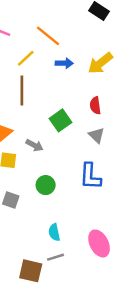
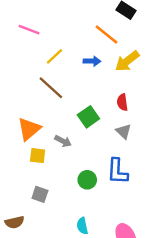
orange line: (48, 36) -> (107, 34), moved
brown line: (22, 91) -> (51, 88), turned -48
green circle: (46, 185) -> (87, 180), moved

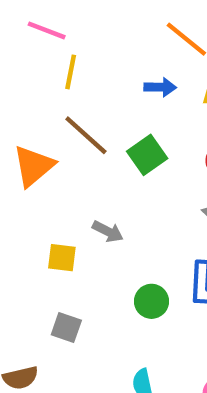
yellow line: (54, 56) -> (71, 72), moved, turned -36
green square: (88, 117) -> (147, 155), moved
orange triangle: (29, 129) -> (34, 166), moved

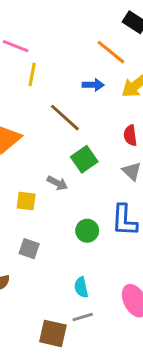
brown line: (86, 135) -> (65, 118), moved
green square: (147, 155) -> (84, 159), moved

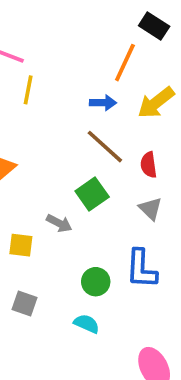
orange line: (111, 52) -> (125, 63), turned 76
brown line: (65, 118) -> (105, 147), moved
cyan semicircle: (81, 287) -> (87, 324), moved, turned 126

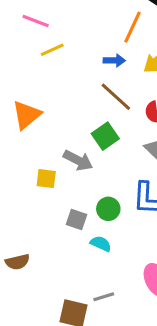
yellow line: (28, 90) -> (52, 50), turned 55
gray arrow: (59, 223) -> (78, 160), size x1.4
gray square: (24, 304) -> (77, 219), moved

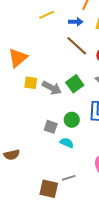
yellow line: (52, 50) -> (47, 15), moved
green square: (105, 136) -> (75, 84), moved
yellow square: (46, 179) -> (31, 83), moved

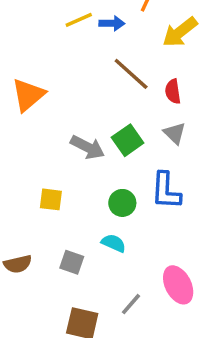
blue arrow: (76, 22) -> (112, 23), moved
yellow square: (31, 83) -> (51, 199), moved
gray square: (51, 127) -> (72, 262), moved
gray line: (69, 178) -> (131, 304), moved, turned -32

